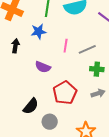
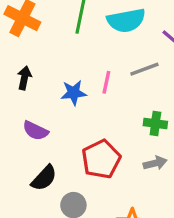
blue star: (39, 32) -> (74, 93), moved
gray line: (87, 49) -> (144, 69), moved
purple semicircle: (43, 67) -> (35, 131), moved

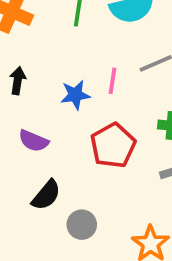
red pentagon: (101, 159) -> (113, 145), moved

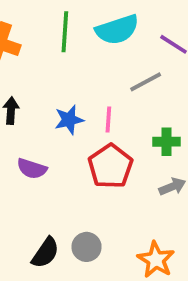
pink line: (113, 81) -> (108, 120), moved
black semicircle: (46, 195) -> (45, 253), moved

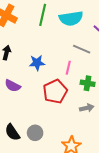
gray line: (146, 82) -> (82, 49), turned 42
pink line: (108, 120) -> (68, 68), moved
black semicircle: (45, 253) -> (12, 132), turned 102

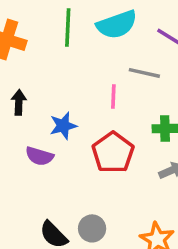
blue star: (37, 63) -> (63, 126), moved
pink line: (68, 68) -> (113, 96), moved

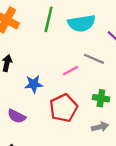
pink line: (113, 96) -> (70, 71), turned 49
purple semicircle: (39, 156) -> (17, 116), moved

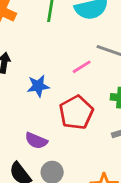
purple semicircle: (17, 116) -> (36, 141), moved

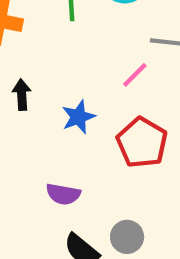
purple semicircle: (36, 141) -> (63, 194), moved

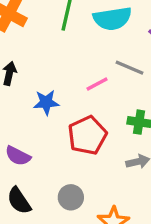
gray circle: (127, 237) -> (71, 197), moved

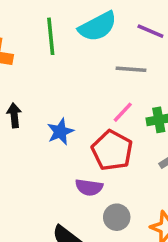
pink line: (97, 84) -> (123, 112), moved
purple semicircle: (18, 156) -> (89, 187), moved

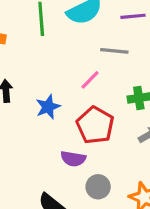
purple line: (150, 31) -> (133, 16), turned -30
pink line: (123, 112) -> (90, 80), moved

